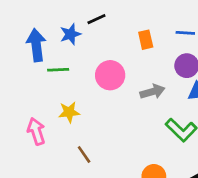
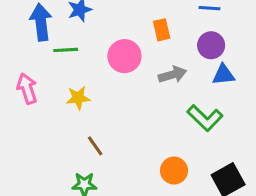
orange rectangle: (146, 40) -> (162, 30), moved
pink arrow: (36, 131) -> (27, 89), moved

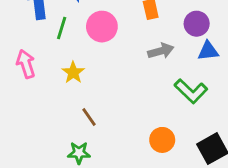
green line: (66, 50) -> (62, 28), turned -70
pink circle: (124, 56) -> (102, 27), moved
yellow star: (78, 98) -> (73, 72), turned -30

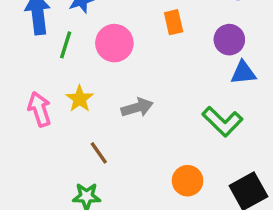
gray arrow: (161, 51) -> (137, 108), moved
pink arrow: (26, 64) -> (39, 109), moved

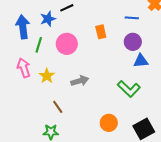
pink arrow: (39, 109) -> (24, 68), moved

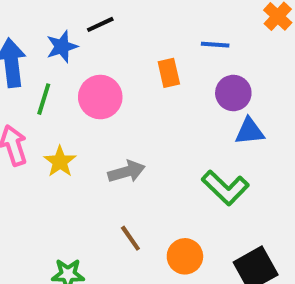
blue line: (132, 18) -> (215, 45), moved
brown line: (58, 107) -> (130, 238), moved

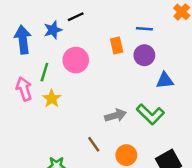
purple circle: (233, 93) -> (144, 55), moved
green line: (44, 99) -> (44, 72), moved
gray arrow: (126, 172) -> (115, 115), moved

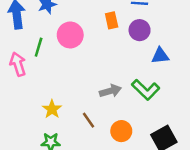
yellow star: (52, 99) -> (52, 109), moved

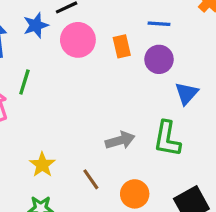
pink circle: (70, 35) -> (78, 40), moved
blue triangle: (160, 56) -> (187, 93), turned -42
green L-shape: (146, 90) -> (167, 139), turned 56

